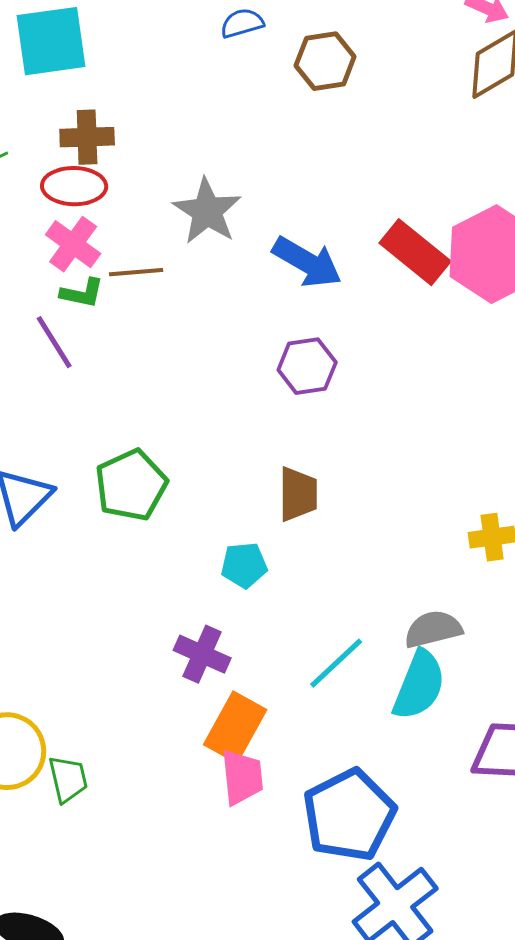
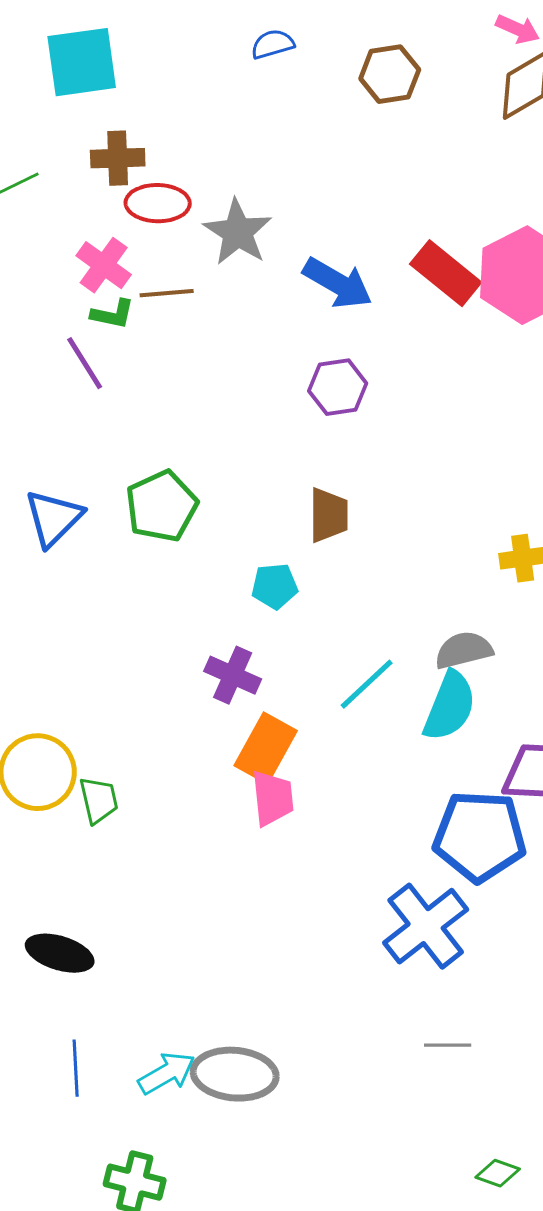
brown hexagon: (325, 61) -> (390, 74), moved
red ellipse: (74, 186) -> (158, 203), moved
blue pentagon: (349, 815) -> (480, 836), moved, turned 30

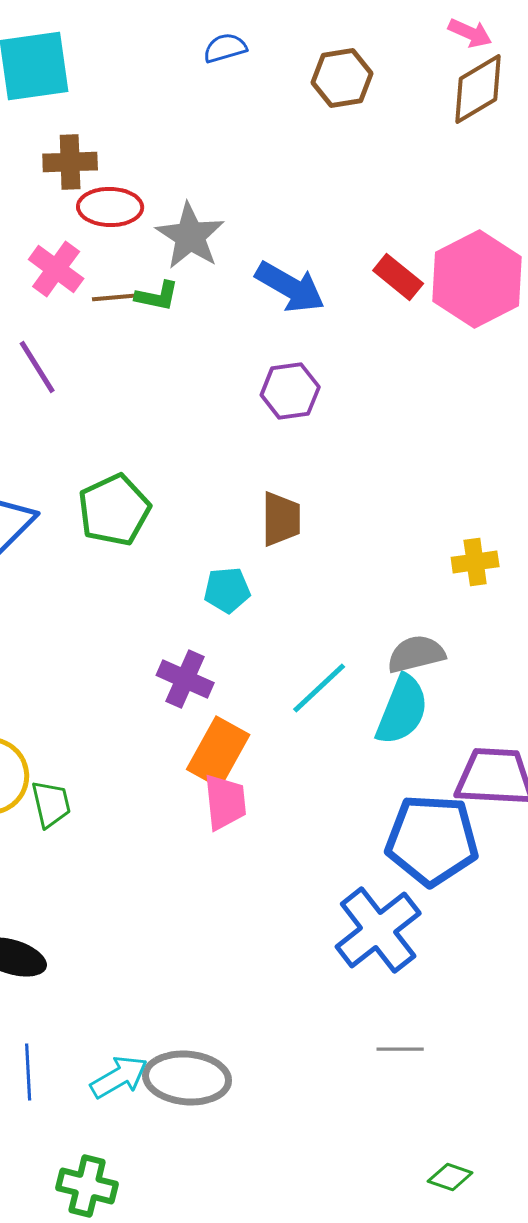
red rectangle: (446, 273) -> (398, 277), size x0.7
green L-shape: (113, 314) -> (157, 296), moved

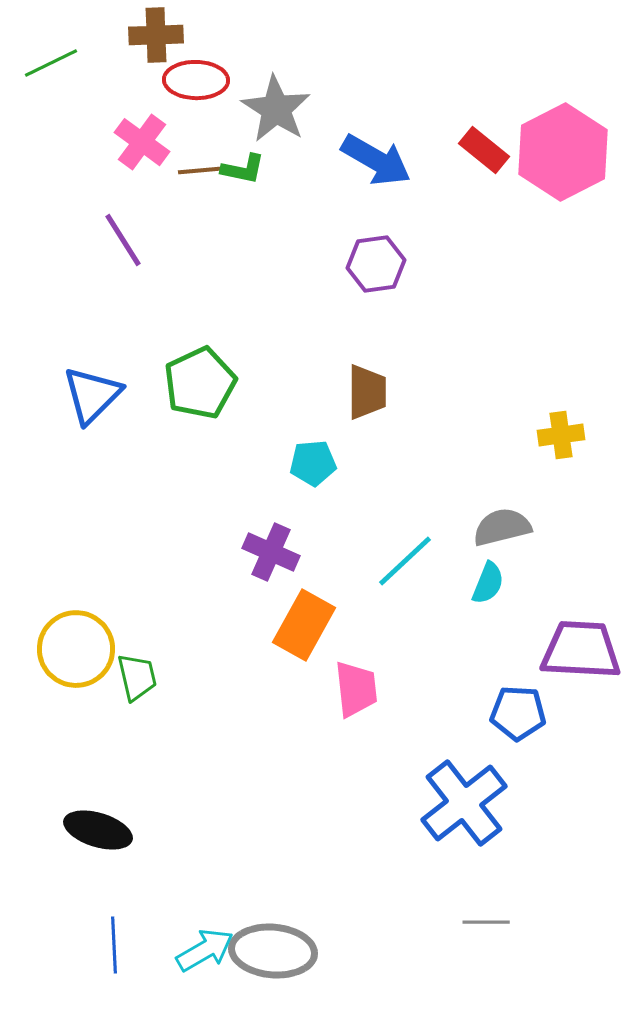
cyan semicircle: (402, 710) -> (488, 583), size x0.6
pink trapezoid: (225, 802) -> (356, 689), moved
blue pentagon: (432, 840) -> (518, 713), size x0.6

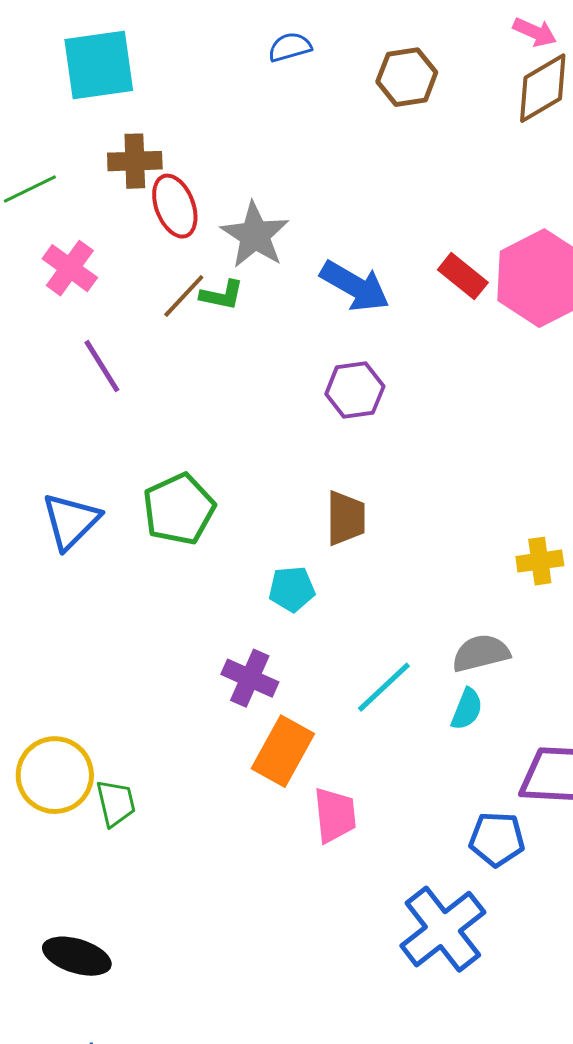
red ellipse: (196, 80) -> (175, 206), turned 68
pink cross: (142, 142) -> (70, 268), moved
brown line: (205, 170) -> (184, 296), turned -42

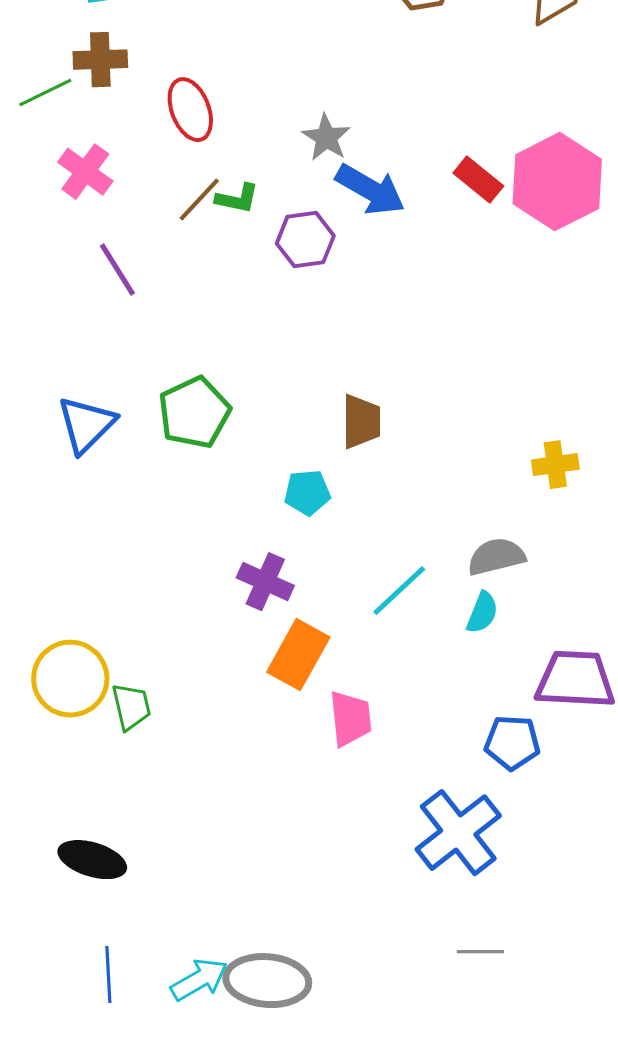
brown cross: (135, 161) -> (100, 60), moved
gray star: (255, 235) -> (326, 138), moved, size x0.7
purple hexagon: (355, 390) -> (305, 240), moved

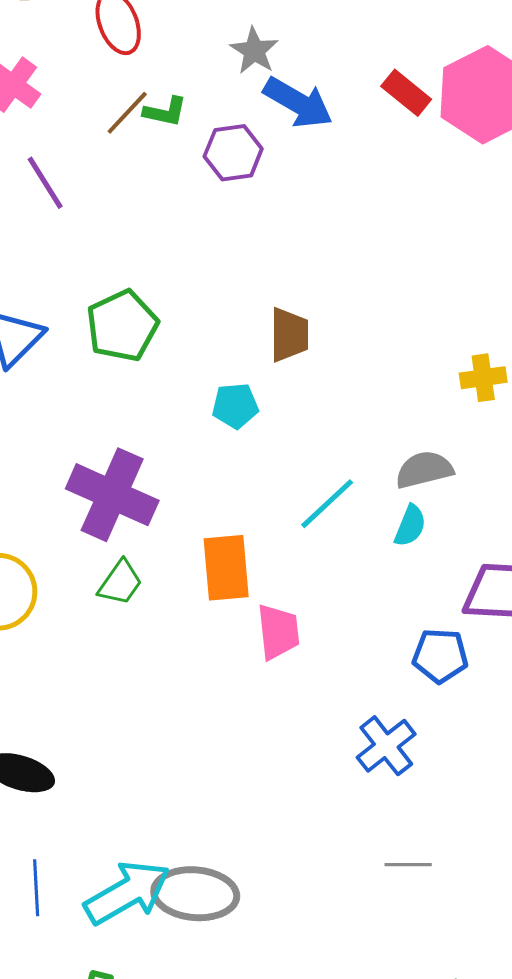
purple cross: (265, 582) -> (112, 495), moved, size x1.6
orange rectangle: (298, 655) -> (226, 568), turned -34
green trapezoid: (131, 707) -> (120, 583), moved, turned 48
blue cross: (458, 833) -> (386, 746), size x0.7
cyan arrow: (199, 980) -> (127, 893), size x1.5

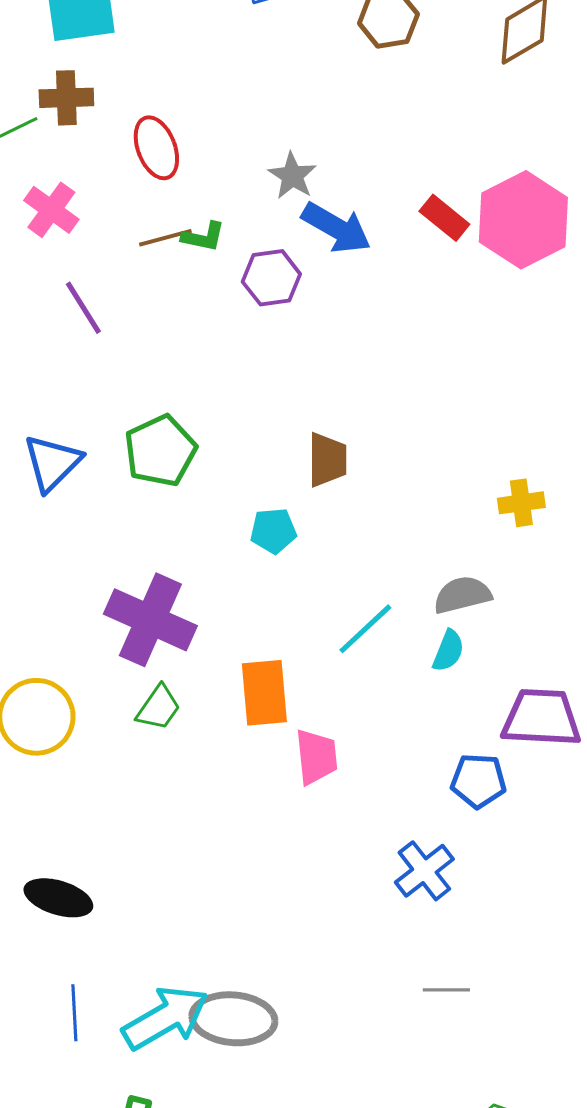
brown line: (127, 113) -> (165, 238), turned 32

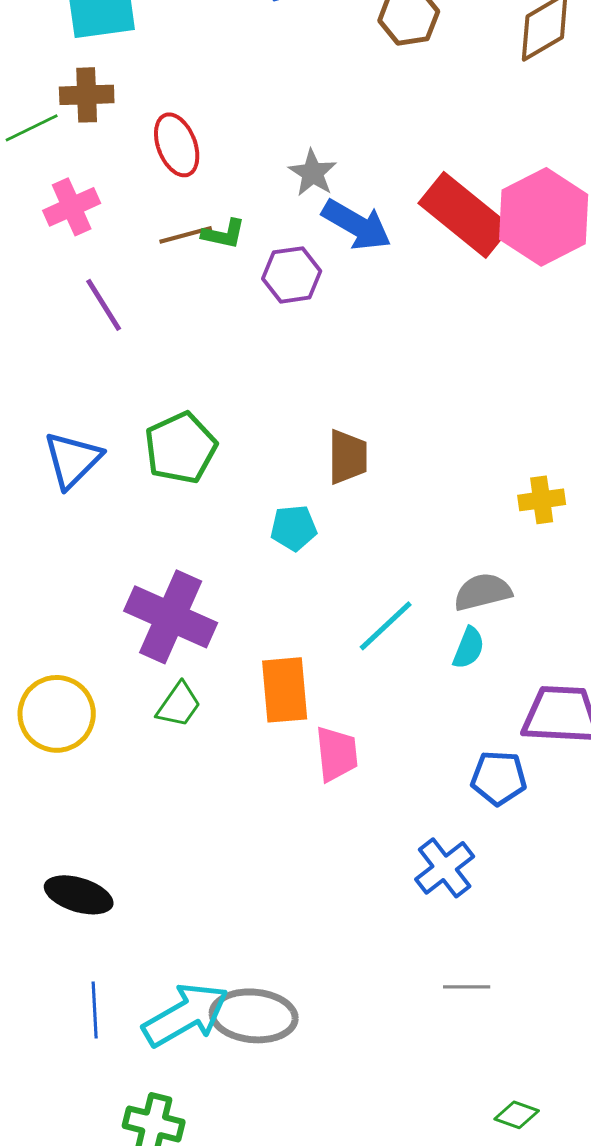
pink cross: (51, 210) -> (72, 207), turned 30
red rectangle: (444, 218) -> (465, 215), size x1.8

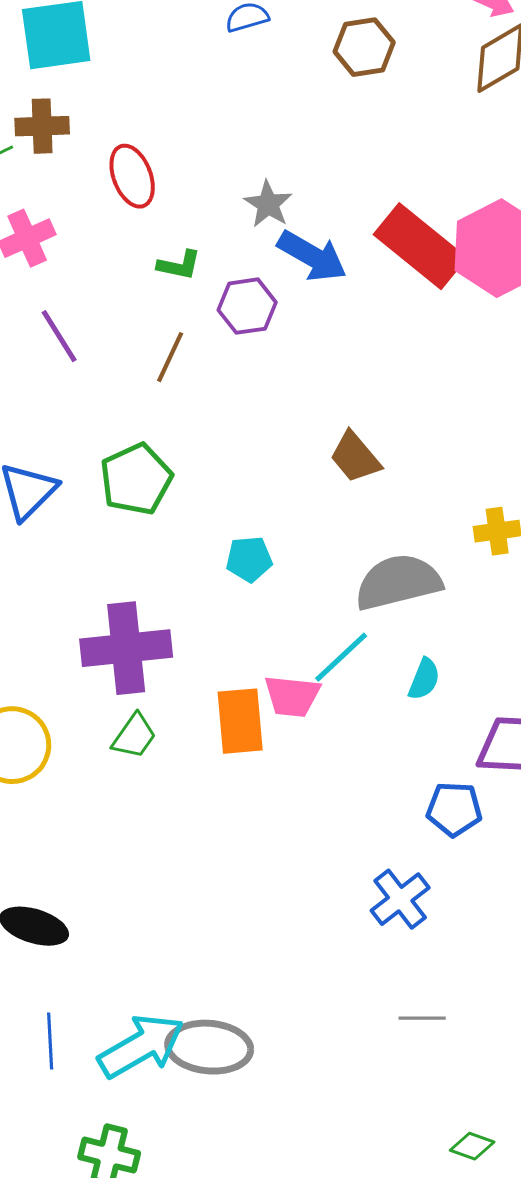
brown line: (186, 235) -> (170, 357), moved, turned -50
brown trapezoid: (348, 457) -> (355, 457), moved, turned 140
gray semicircle: (483, 592) -> (398, 582), moved, size x1.5
purple cross: (171, 617) -> (126, 648), turned -30
pink trapezoid: (337, 754) -> (292, 696), moved, turned 102

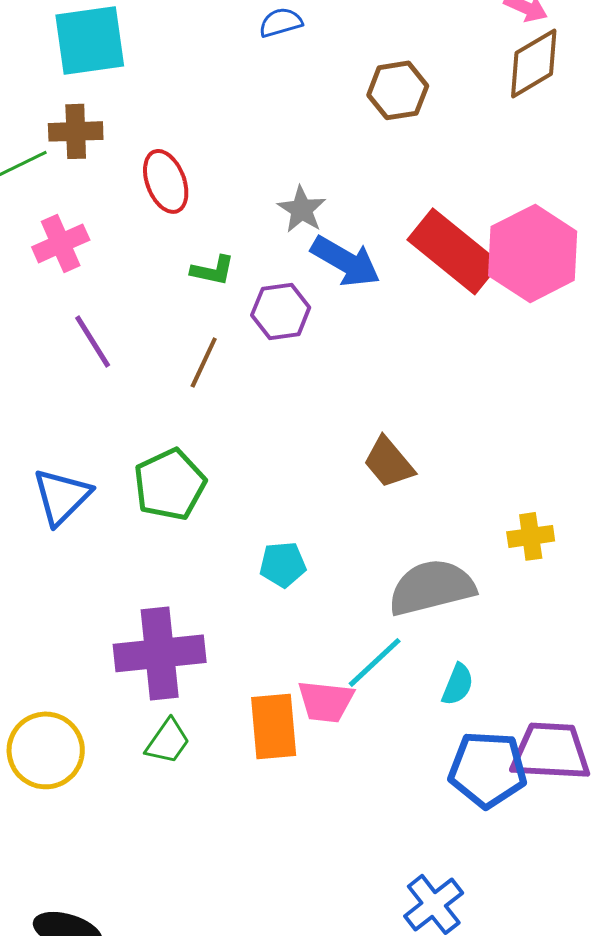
brown hexagon: (364, 47) -> (398, 90), moved
blue pentagon: (454, 809) -> (488, 769), moved, size x1.4

